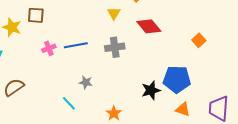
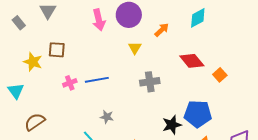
red diamond: (149, 26) -> (192, 61), moved
gray cross: (115, 47) -> (150, 82), moved

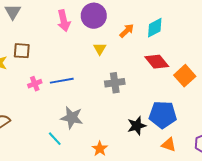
cyan diamond: (198, 18) -> (155, 28), moved
orange square: (220, 75) -> (185, 76), size x1.5
gray star: (107, 117) -> (72, 118), size x1.6

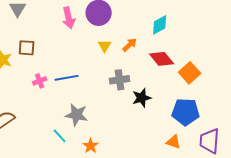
orange arrow: (127, 31) -> (130, 45), moved
blue pentagon: (163, 115) -> (186, 112), moved
black star: (137, 126) -> (142, 98), moved
orange star: (100, 149) -> (91, 146), moved

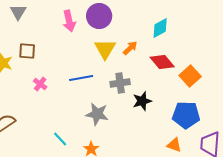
yellow triangle: (105, 46) -> (105, 49), size x1.6
blue line: (67, 78) -> (81, 78), moved
pink cross: (40, 81) -> (40, 84), turned -32
gray star: (77, 115) -> (97, 114), moved

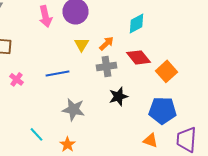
yellow triangle: (105, 49) -> (82, 44), size x0.7
gray cross: (120, 83) -> (106, 66), moved

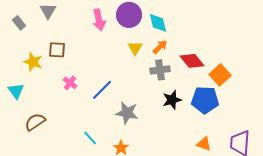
cyan diamond: (136, 23) -> (158, 23), moved, turned -75
blue line: (58, 73) -> (102, 90), moved, turned -35
blue pentagon: (162, 110) -> (205, 100), moved

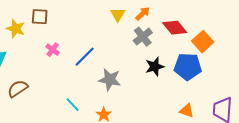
gray cross: (160, 70) -> (143, 37), turned -30

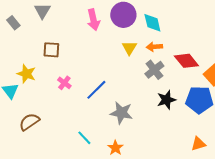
orange arrow: (143, 14) -> (154, 47), turned -140
yellow star: (16, 29) -> (26, 74), moved
orange triangle: (187, 111) -> (198, 144), turned -35

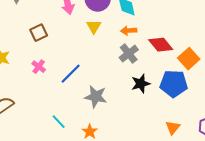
yellow triangle: (129, 48) -> (94, 27), moved
brown square: (51, 50) -> (39, 33), moved, turned -30
orange triangle: (198, 144) -> (173, 128), turned -35

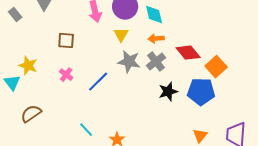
brown square: (39, 33) -> (66, 41), turned 30
gray star: (96, 97) -> (129, 62), moved

